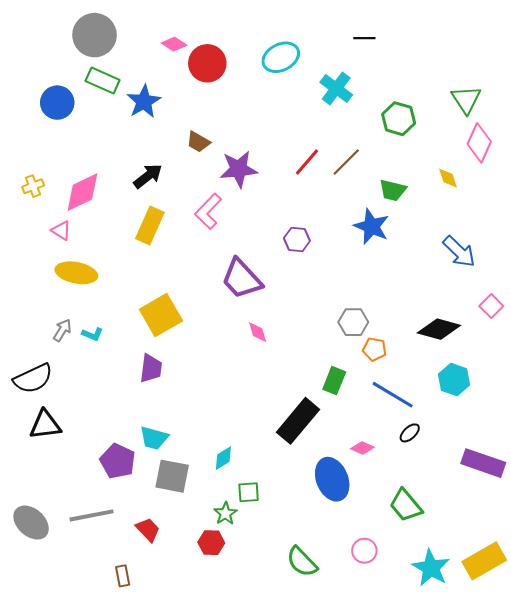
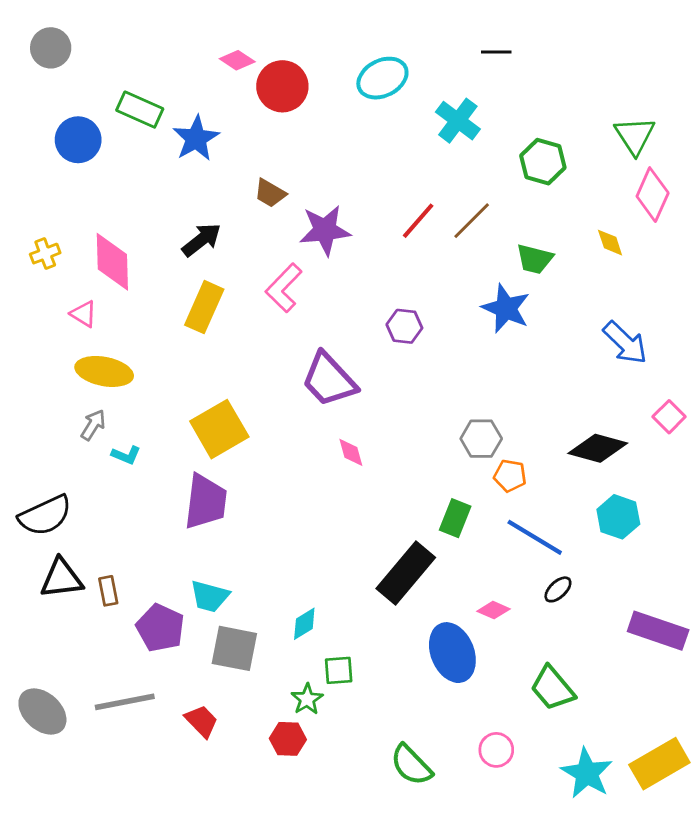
gray circle: (95, 35) -> (51, 48), moved, size x0.7
pink diamond: (82, 192) -> (112, 262), turned -66
gray arrow: (62, 330) -> (93, 425), moved
purple trapezoid: (151, 368) -> (206, 502), size x1.4
brown rectangle: (123, 576) -> (108, 591), moved

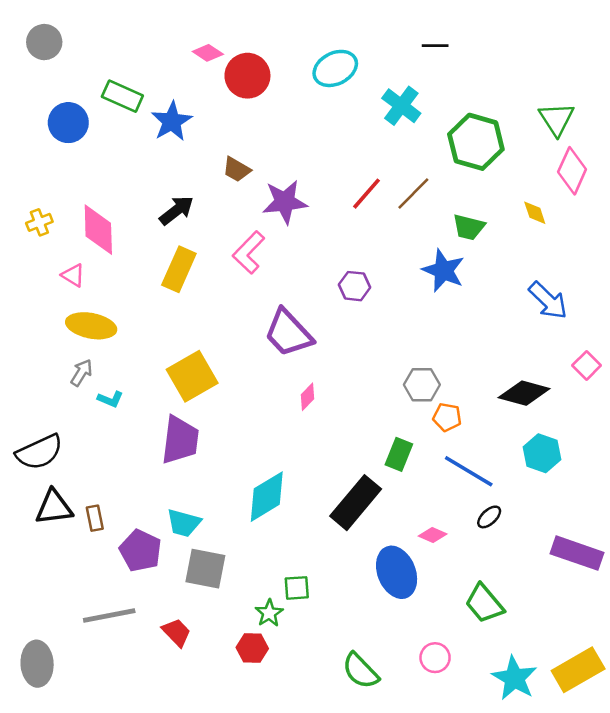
green hexagon: (543, 162) -> (476, 142), size x1.4
pink diamond: (351, 452) -> (308, 397), turned 60
cyan diamond: (304, 624) -> (267, 497), moved, size x1.8
gray ellipse: (42, 712) -> (37, 664), moved, turned 45

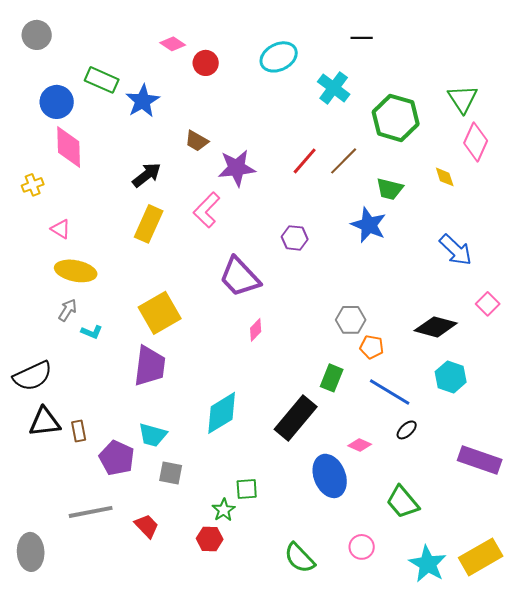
red circle: (247, 76) -> (206, 63), size x0.7
pink diamond: (98, 230) -> (69, 147), moved
gray square: (205, 569) -> (171, 473), size x0.7

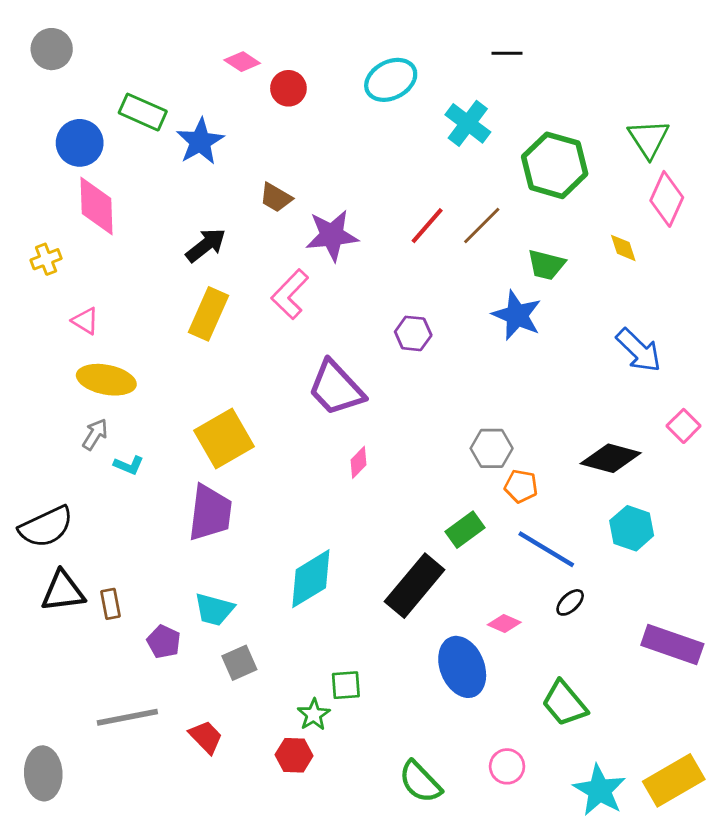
green rectangle: (332, 378) -> (465, 530), turned 32
purple pentagon: (117, 458) -> (164, 642), size x0.7
gray square: (171, 473) -> (239, 663), turned -35

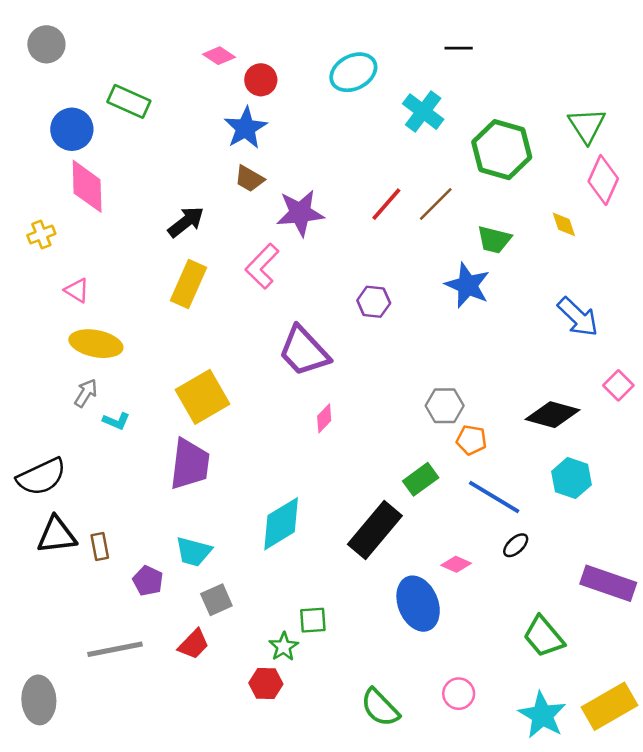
blue star: (200, 142) -> (246, 128), moved
green trapezoid: (564, 703) -> (544, 637), moved
red trapezoid: (206, 737) -> (194, 644), moved, turned 88

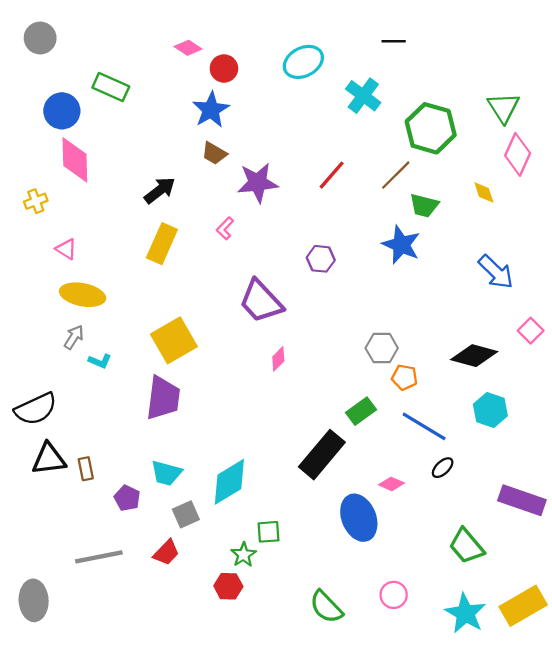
brown line: (436, 204) -> (396, 175), moved
pink L-shape: (262, 266) -> (225, 228), size x0.6
cyan diamond: (281, 524) -> (229, 482), moved

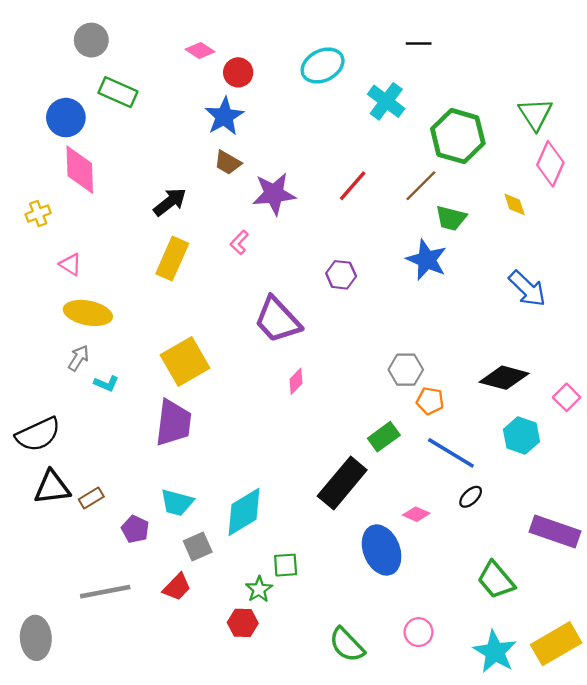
gray circle: (40, 38) -> (91, 40), moved
pink square: (531, 331) -> (567, 397), moved
brown rectangle: (86, 469) -> (91, 498), turned 70

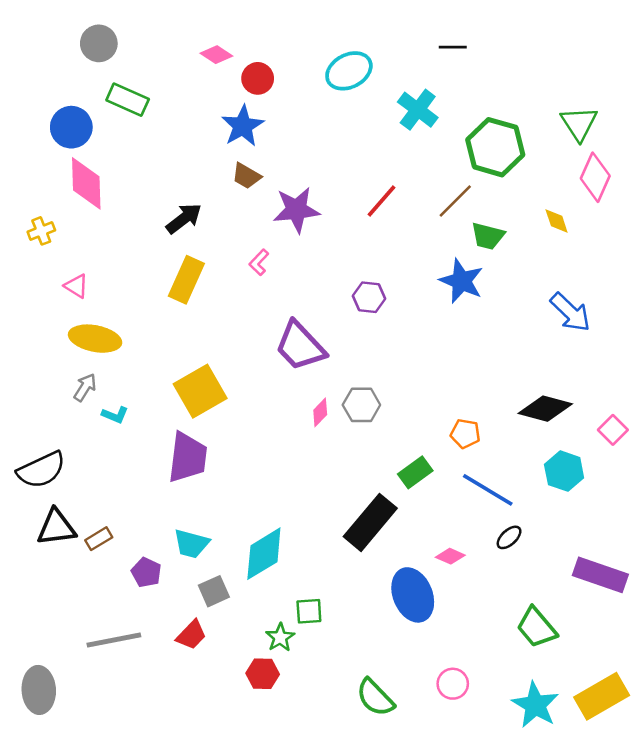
gray hexagon: (406, 370) -> (361, 405), moved

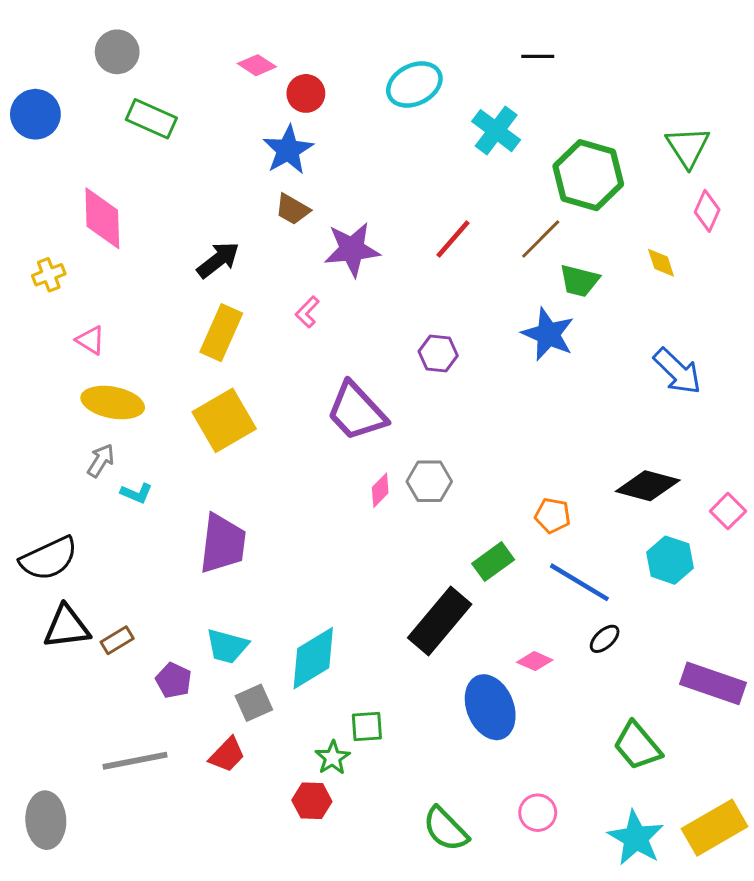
blue circle: (71, 127) -> (35, 114), moved
pink diamond: (595, 177) -> (707, 211), size x0.7
yellow square: (200, 391) -> (224, 420), moved

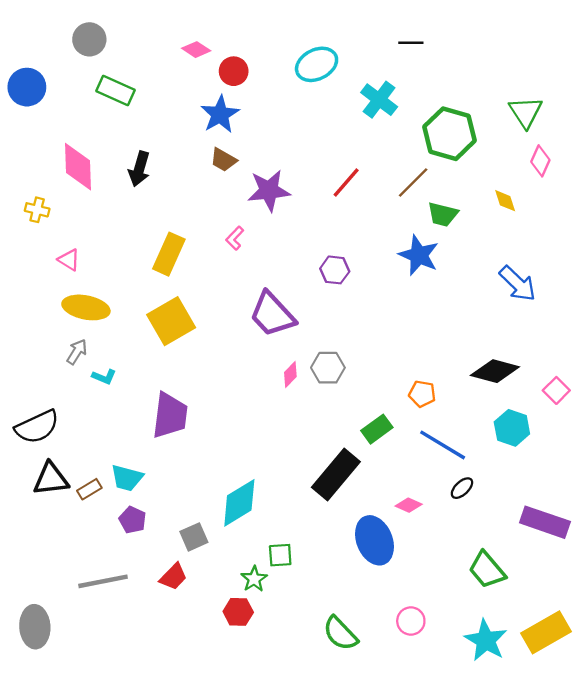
black arrow: (218, 260) -> (139, 169), moved, turned 144
yellow cross: (49, 275) -> (37, 210), turned 35
cyan trapezoid: (227, 646) -> (127, 478), moved

